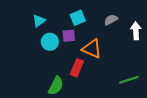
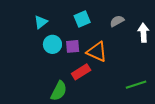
purple square: (69, 36) -> (73, 46), moved
red rectangle: (77, 68) -> (81, 72), turned 36

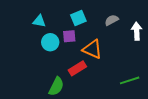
cyan triangle: (41, 22) -> (39, 21), turned 48
purple square: (73, 46) -> (69, 36), moved

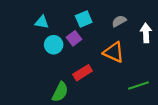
purple square: (69, 36) -> (74, 38), turned -32
orange triangle: (92, 49) -> (114, 52), moved

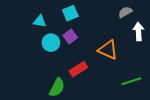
cyan square: (84, 19) -> (70, 13), moved
gray semicircle: (119, 21) -> (125, 12), moved

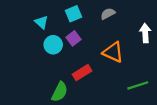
gray semicircle: (125, 12) -> (108, 14), moved
cyan triangle: (40, 21) -> (41, 22), turned 32

